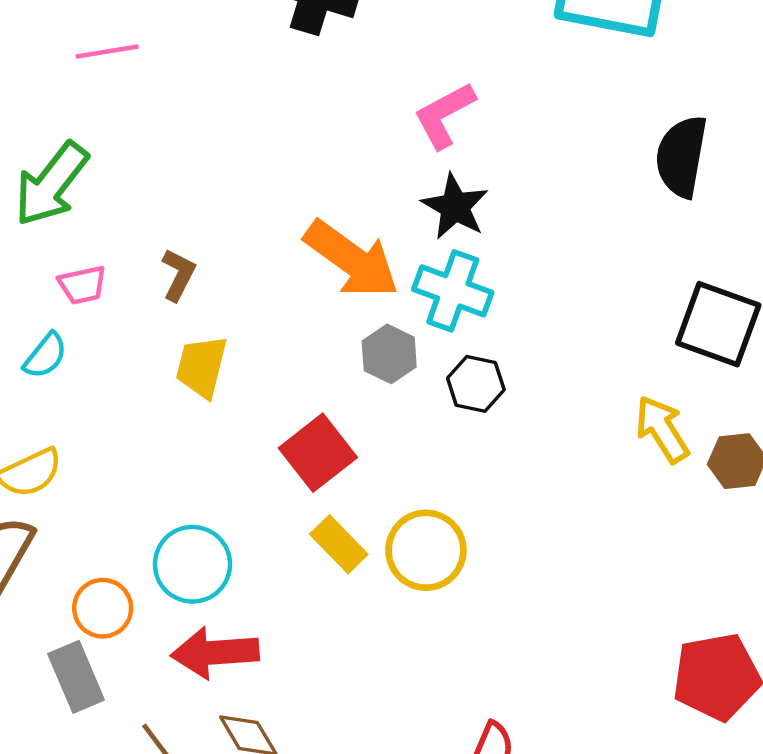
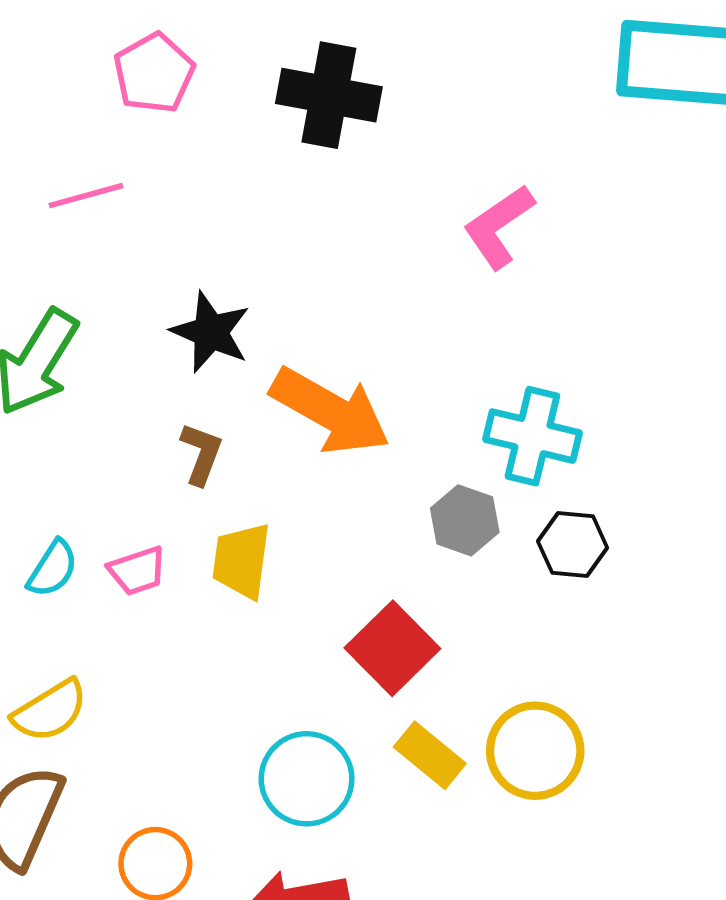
black star: (455, 207) -> (211, 332), moved
orange arrow: (352, 259) -> (330, 411), moved
pink trapezoid: (82, 285) -> (137, 571), moved
cyan circle: (192, 564) -> (307, 779), moved

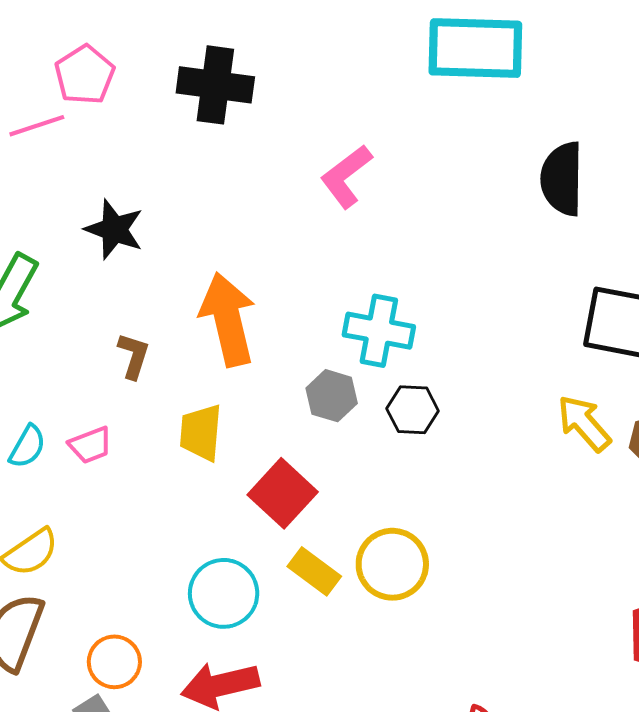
pink line: (86, 196) -> (37, 126), moved
black star: (211, 332) -> (114, 229), moved
orange arrow: (330, 411) -> (228, 319), turned -130
yellow trapezoid: (241, 561) -> (201, 432), moved

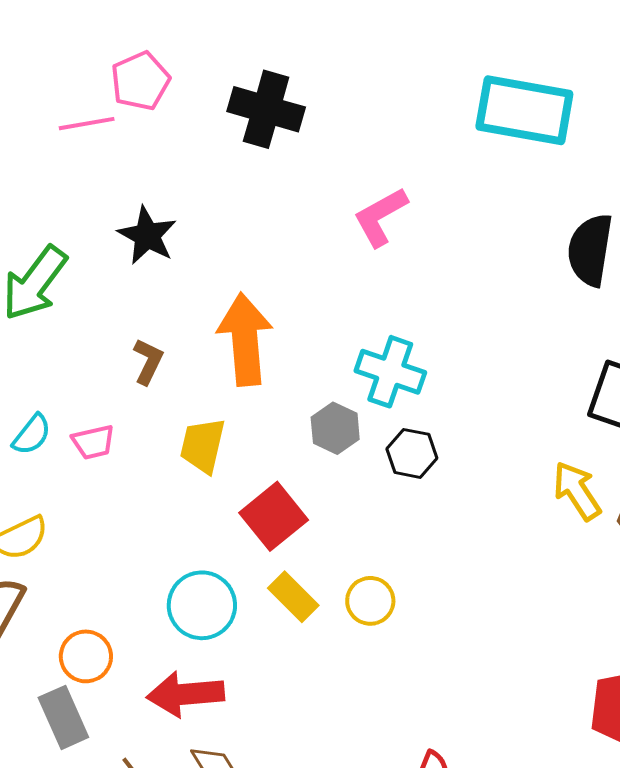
yellow circle: (392, 564) -> (370, 601), size x0.7

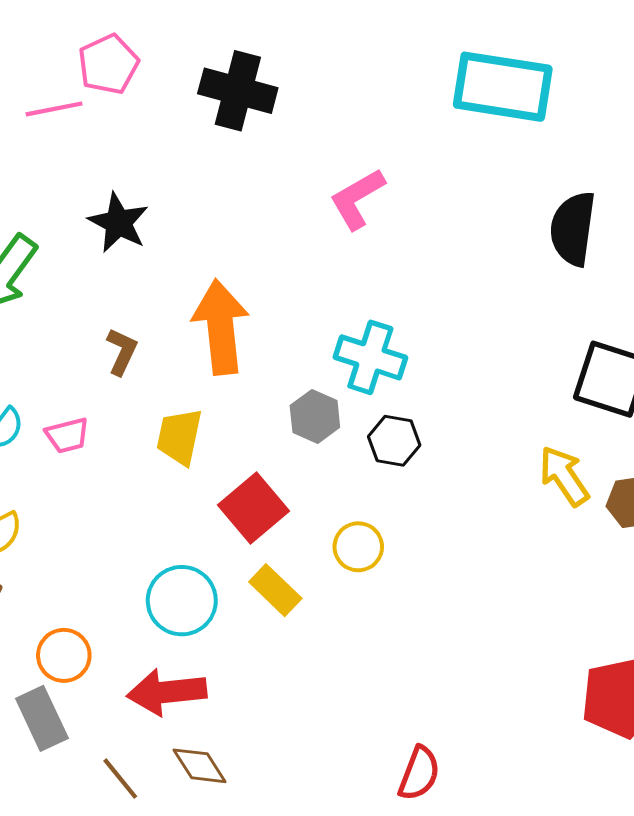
yellow circle: (370, 601) -> (358, 547), moved

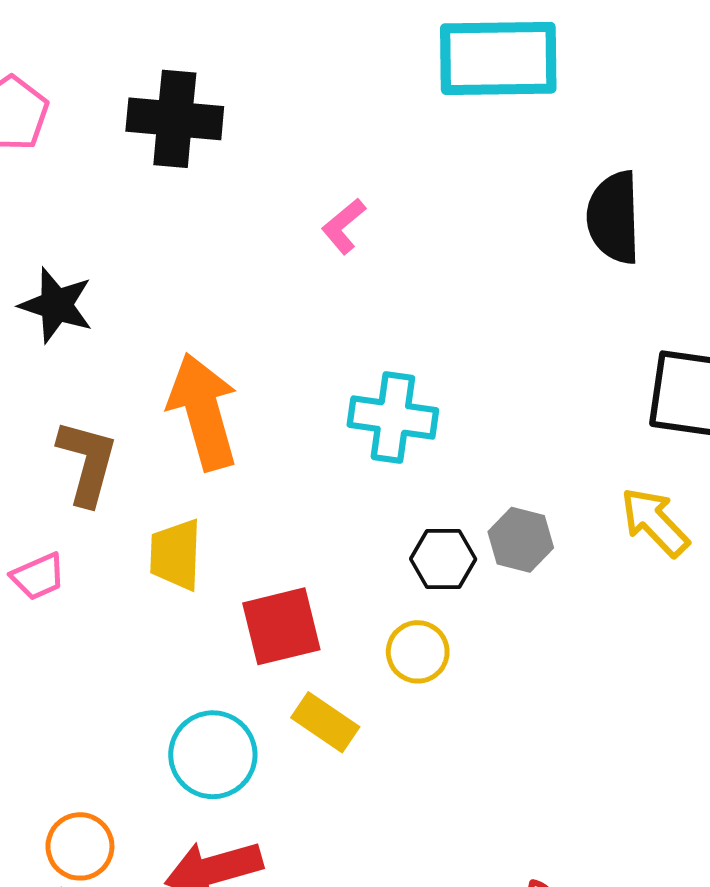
pink L-shape: (357, 199) -> (344, 226), size x0.7
brown L-shape: (122, 352) -> (87, 462), size x1.5
gray hexagon: (315, 416) -> (521, 540), moved
black hexagon: (394, 441) -> (443, 559), moved
red square: (254, 508) -> (281, 626), turned 36

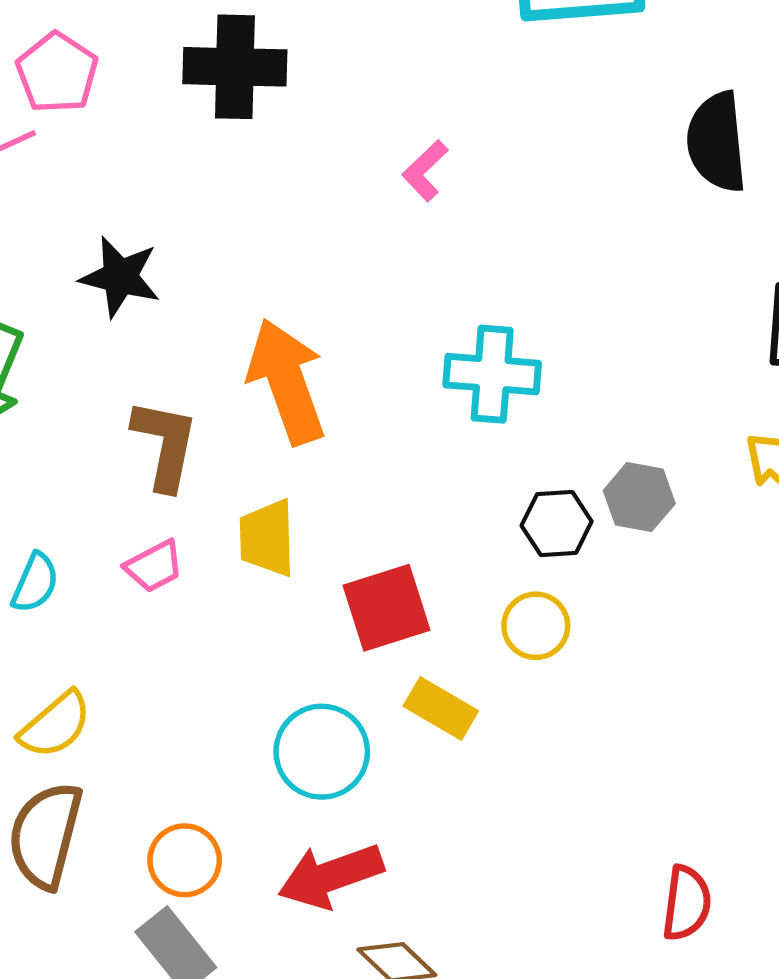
pink trapezoid: (38, 576) -> (154, 566), moved

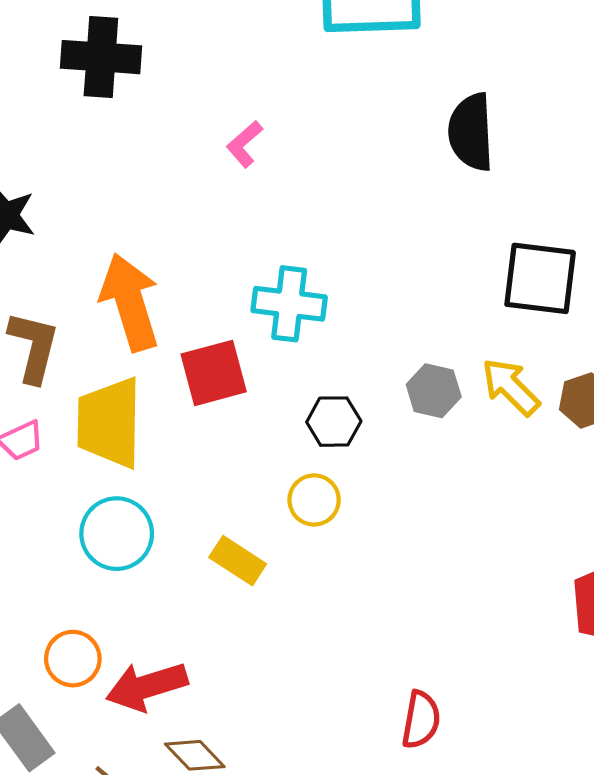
gray hexagon: (639, 497) -> (434, 391), moved
yellow trapezoid: (267, 538) -> (109, 423), size x1.5
red square: (387, 608) -> (214, 373), moved
cyan circle: (322, 752) -> (117, 534), moved
orange circle: (185, 860) -> (73, 659), moved

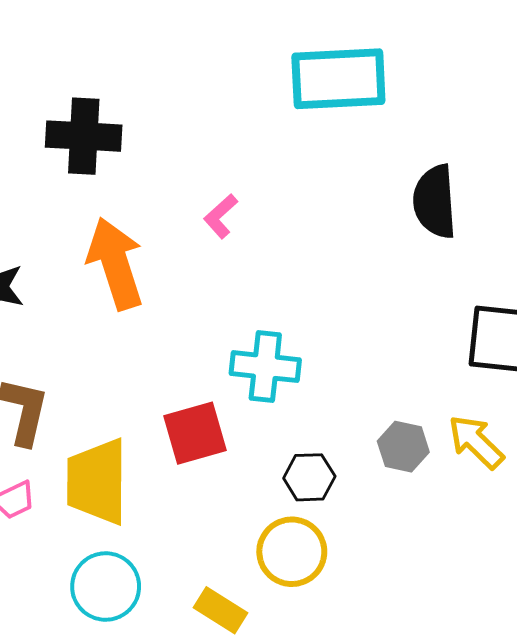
orange arrow: (130, 302) -> (115, 264), moved
yellow circle: (314, 500) -> (292, 552), size x1.4

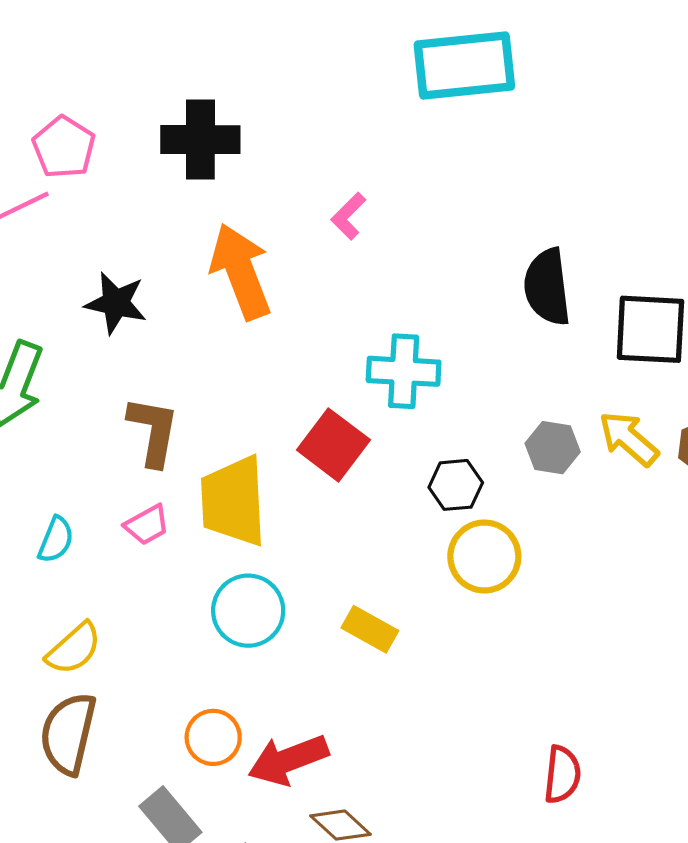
black semicircle: (435, 202) -> (547, 287), moved
red square: (195, 433) -> (333, 445), turned -34
yellow circle: (292, 552) -> (484, 556), moved

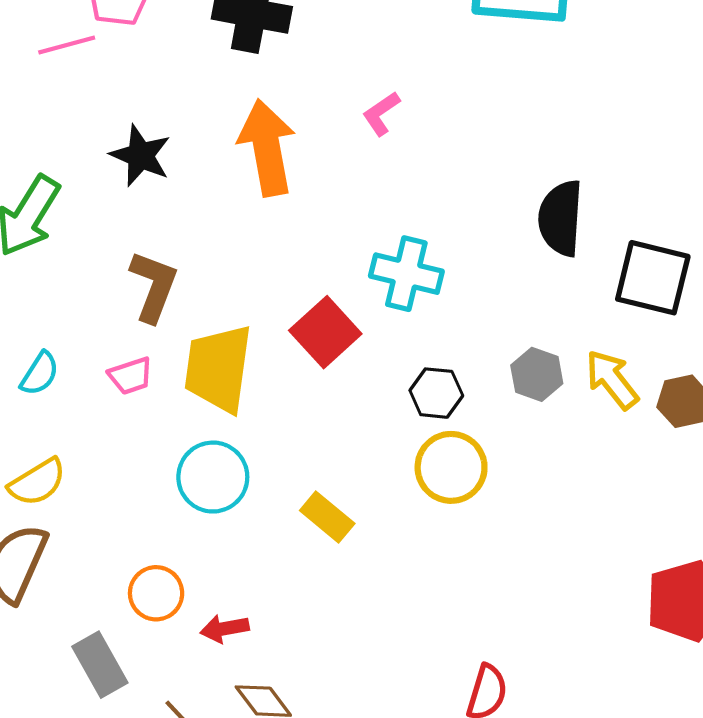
red arrow: (288, 760) -> (225, 629), size x0.6

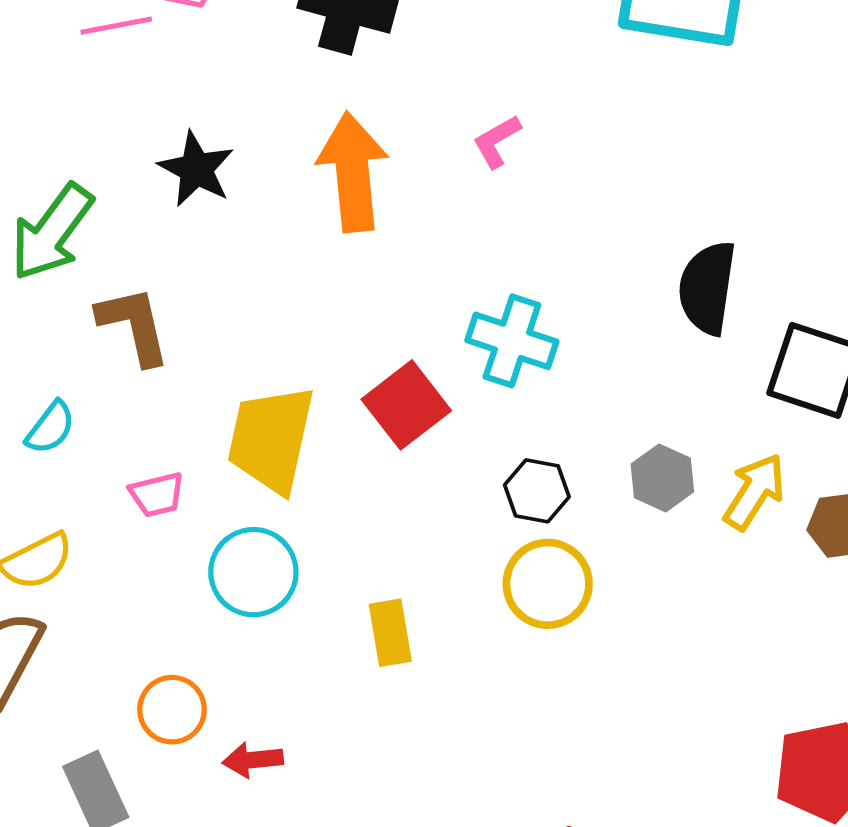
brown L-shape: (154, 286) -> (134, 325), moved, turned -38
pink trapezoid: (131, 376) -> (157, 495), moved
yellow arrow: (612, 380) -> (754, 492), turned 66
yellow rectangle: (327, 517) -> (390, 633), turned 36

